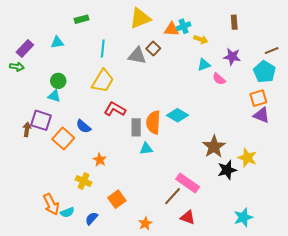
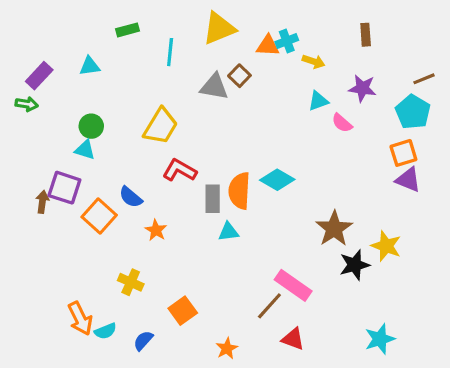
cyan line: (103, 49) -> (170, 52), moved
orange star: (100, 160) -> (156, 230), moved

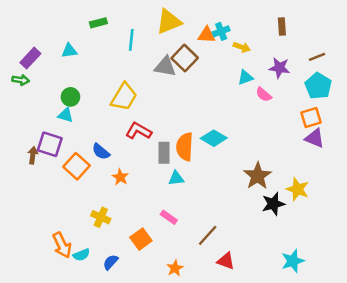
brown square: (239, 76) -> (185, 58), size x1.5
brown line: (424, 79) -> (317, 57), moved
pink rectangle: (293, 285) -> (169, 217), moved, size x0.6

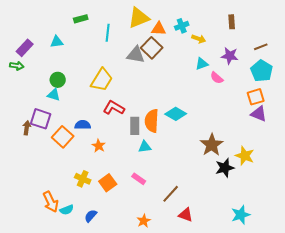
orange triangle: (207, 35) -> (159, 29), moved
blue semicircle: (101, 152) -> (83, 125), turned 140
orange square: (141, 239) -> (108, 183), moved

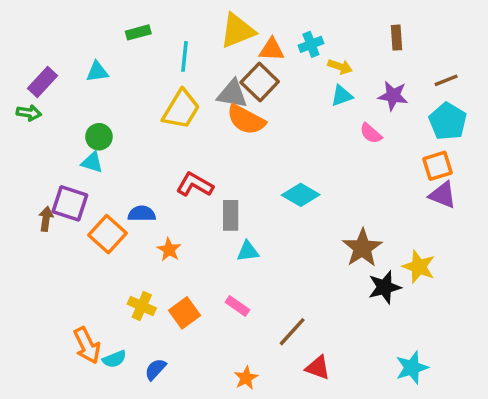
cyan triangle: (202, 64) -> (342, 96), moved
yellow trapezoid: (102, 80) -> (181, 109), moved
orange semicircle: (152, 121) -> (246, 120), moved, turned -65

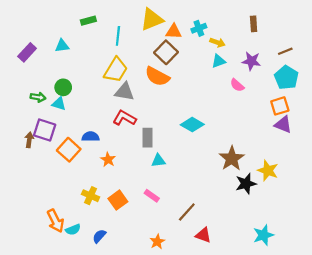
gray triangle: (232, 94) -> (124, 92), moved
green arrow: (29, 113) -> (38, 97), moved

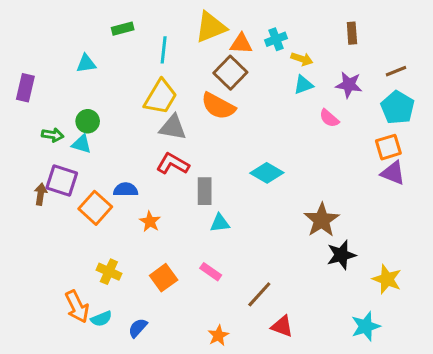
purple rectangle: (27, 52) -> (25, 88), moved, turned -30
yellow star: (268, 171) -> (387, 279), moved
yellow cross: (91, 196) -> (109, 272), moved

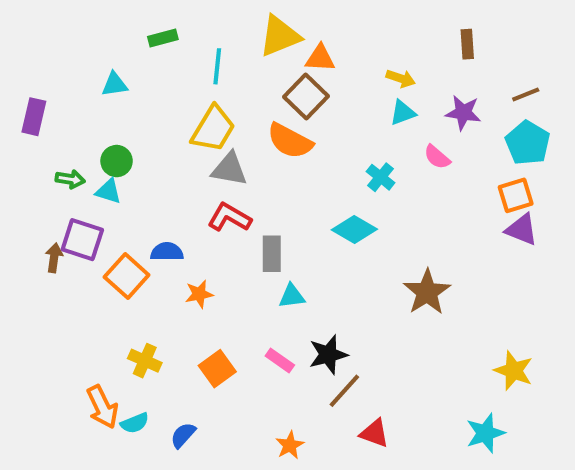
cyan cross: (276, 39) -> (381, 177), moved, turned -30
orange star: (150, 222) -> (199, 294), turned 30
black star: (341, 255) -> (328, 355), moved

